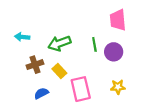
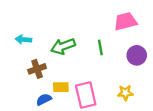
pink trapezoid: (118, 20) -> (125, 21), turned 80
purple circle: (114, 52) -> (137, 55), moved
yellow rectangle: (59, 71) -> (61, 87), moved, turned -48

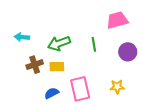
yellow rectangle: (61, 87) -> (57, 67), moved
blue semicircle: (44, 100) -> (52, 93), moved

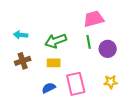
pink trapezoid: (117, 20) -> (94, 19), moved
purple circle: (128, 52) -> (108, 49), moved
brown cross: (35, 65) -> (23, 61), moved

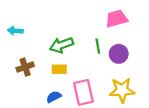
pink trapezoid: (94, 19) -> (116, 19), moved
cyan arrow: (21, 35) -> (15, 31), moved
yellow star: (111, 82) -> (122, 90), size x1.6

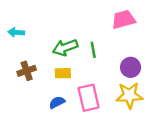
green line: (98, 46) -> (93, 50), moved
purple circle: (119, 54) -> (131, 67), moved

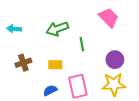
pink trapezoid: (124, 19) -> (109, 17), turned 60
green arrow: (65, 47) -> (57, 29), moved

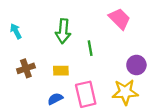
cyan arrow: (14, 29) -> (16, 31), turned 56
green arrow: (57, 29) -> (63, 31), turned -65
purple circle: (115, 60) -> (136, 65), moved

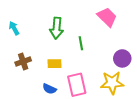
blue semicircle: (55, 99) -> (49, 89), turned -128

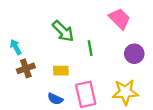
cyan arrow: (14, 28) -> (16, 47), moved
green arrow: (57, 28) -> (63, 31), turned -50
purple circle: (122, 58) -> (134, 54), moved

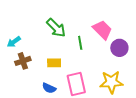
pink trapezoid: (120, 19) -> (102, 30), moved
cyan arrow: (16, 47) -> (14, 42), turned -96

